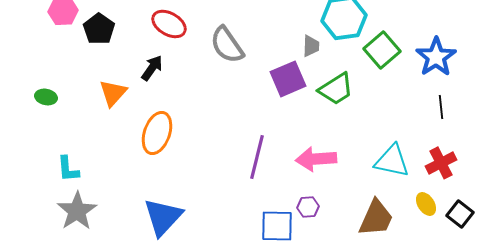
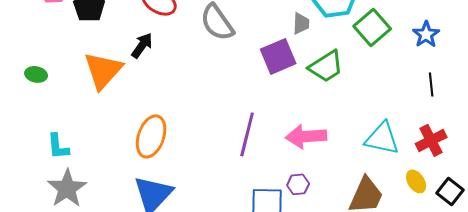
blue star: (436, 57) -> (426, 34), size x0.7
orange triangle: (113, 93) -> (103, 70), size x1.4
orange ellipse: (157, 133) -> (151, 136), moved

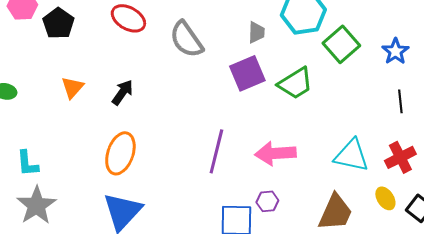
gray trapezoid: (301, 23) -> (256, 32), moved
black arrow: (142, 45) -> (122, 92), moved
orange triangle: (103, 70) -> (72, 87), size x0.6

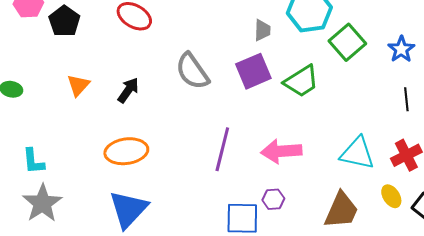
gray semicircle: (186, 39) -> (192, 71), moved
orange ellipse: (120, 153) -> (126, 151), turned 63

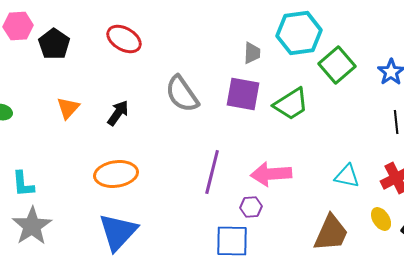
purple square: (253, 71) -> (243, 94), turned 33
cyan triangle: (357, 153) -> (347, 176), size x0.7
purple hexagon: (273, 199) -> (251, 207), moved

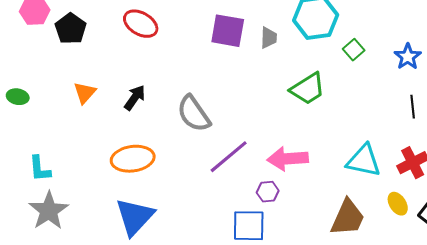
green square: (337, 65) -> (354, 50), size x0.6
gray semicircle: (182, 94) -> (194, 114), moved
purple square: (243, 94) -> (228, 31), moved
purple line: (212, 172) -> (229, 157), turned 36
cyan triangle: (347, 176) -> (364, 161), size x1.4

